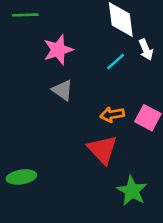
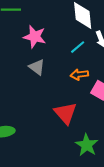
pink star: (58, 50) -> (35, 37), turned 30
orange arrow: (112, 115) -> (79, 75), moved

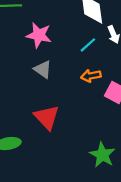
red triangle: (65, 113) -> (47, 117), moved

